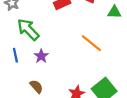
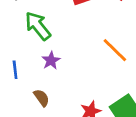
blue line: (15, 55) -> (15, 70), moved

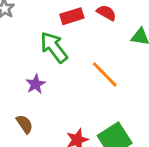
green arrow: (38, 26) -> (54, 47), moved

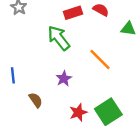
purple star: (36, 84) -> (64, 79), moved

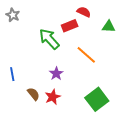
red rectangle: (73, 13) -> (70, 26), moved
red star: (78, 112) -> (53, 97), moved

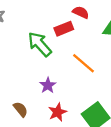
red star: (53, 97) -> (57, 112), moved

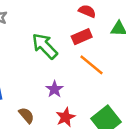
red rectangle: (64, 29) -> (82, 37), moved

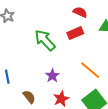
orange line: (91, 65) -> (90, 70), moved

